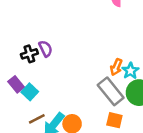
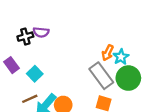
purple semicircle: (46, 49) -> (41, 32), turned 119
cyan square: (30, 92) -> (35, 74), moved

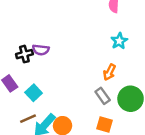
cyan star: (121, 57) -> (119, 41), moved
gray rectangle: (101, 76) -> (103, 96), size x0.6

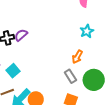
purple semicircle: (41, 50) -> (21, 35), turned 128

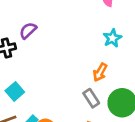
purple semicircle: (21, 35) -> (28, 31), moved

